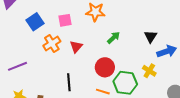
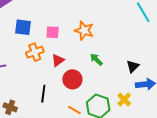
blue square: (35, 22) -> (23, 27), turned 30
green arrow: (114, 38) -> (96, 59), turned -104
red circle: (105, 67) -> (72, 79), moved

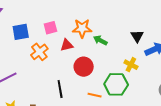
orange star: (84, 31) -> (82, 28), moved
red triangle: (58, 60) -> (67, 45), moved, turned 40
yellow cross: (124, 100) -> (131, 65), moved

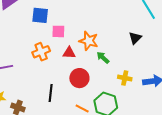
blue square: (21, 32) -> (40, 15), moved
black triangle: (137, 36) -> (135, 38), moved
yellow cross: (131, 65) -> (125, 78), moved, turned -32

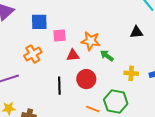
black triangle: (135, 38) -> (136, 32), turned 48
orange cross: (41, 52) -> (33, 54), moved
black line: (51, 93) -> (59, 86), moved

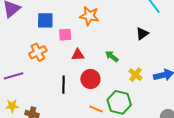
black triangle: (136, 32) -> (142, 34), turned -32
orange star: (91, 41) -> (89, 16), moved
yellow cross: (131, 73) -> (136, 75), turned 32

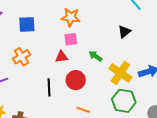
pink square: (65, 35) -> (71, 39), moved
yellow cross: (136, 75) -> (120, 73), size x1.6
green hexagon: (119, 102) -> (124, 101), moved

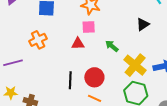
red circle: (76, 80) -> (94, 77), moved
black line: (49, 87) -> (70, 80), moved

